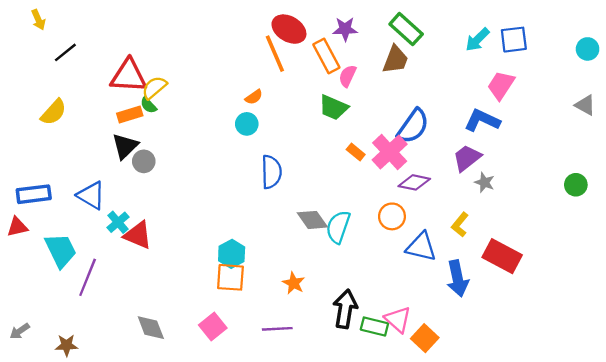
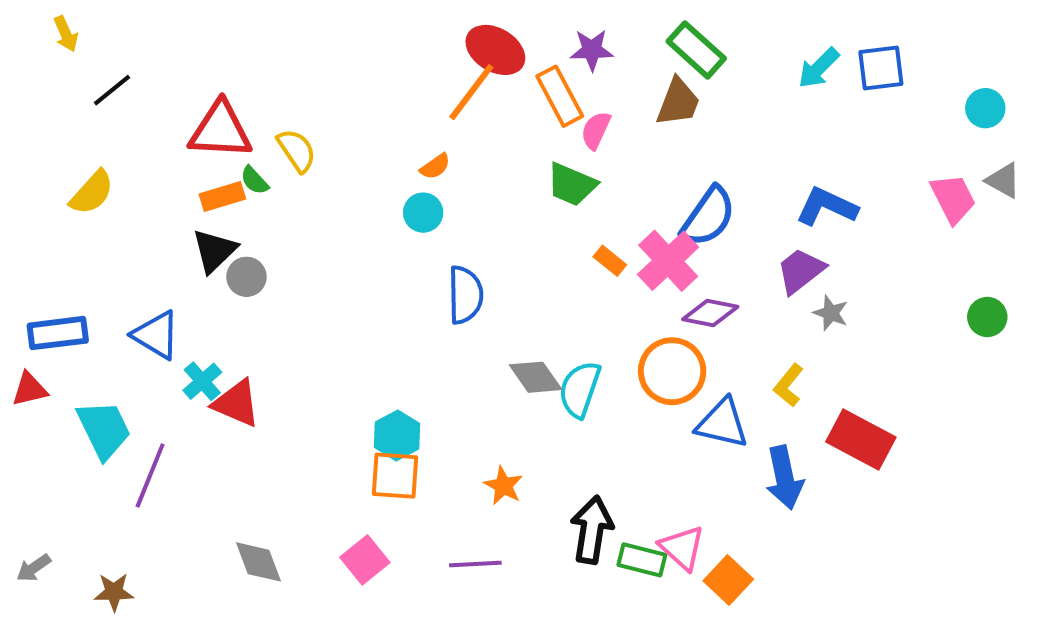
cyan circle: (588, 49) -> (985, 108), moved
orange line: (275, 54) -> (471, 92), turned 60
pink trapezoid: (501, 85) -> (953, 199), moved, turned 120
yellow semicircle: (154, 88) -> (297, 150), moved, turned 96
orange circle: (392, 216) -> (672, 371), size x1.4

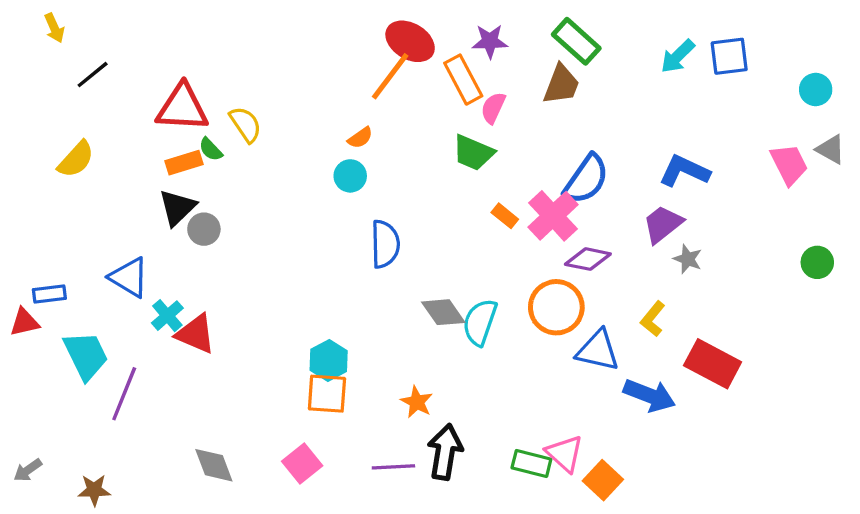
blue rectangle: (58, 333) -> (49, 294), moved, size x0.7
blue arrow: (785, 478) -> (649, 395), turned -57
black arrow: (592, 530) -> (445, 452), moved

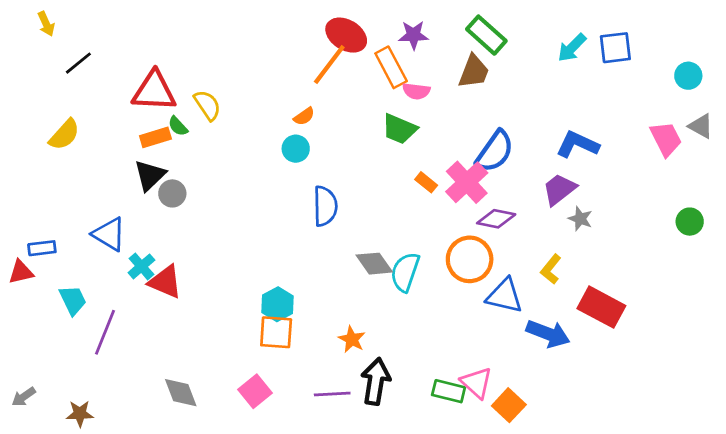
pink semicircle: (493, 108) -> (416, 91), turned -108
cyan trapezoid: (86, 355) -> (73, 300), size x0.7

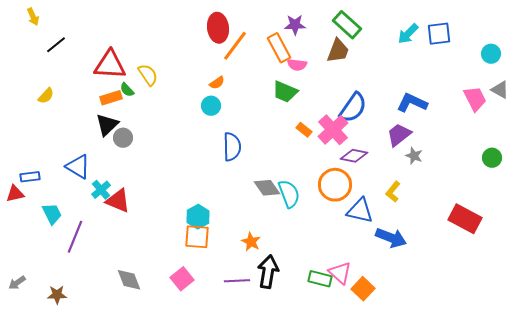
red ellipse: (346, 35) -> (218, 28), moved, turned 52
yellow semicircle: (64, 135) -> (46, 96), size x0.7
cyan semicircle: (405, 272) -> (289, 194), turned 140
red rectangle: (601, 307) -> (465, 219), moved

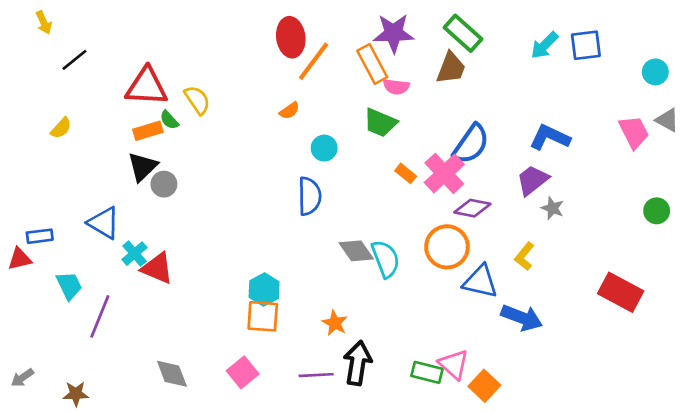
purple star: (295, 25) -> (394, 33), size x1.4
cyan circle: (211, 106) -> (324, 148), moved

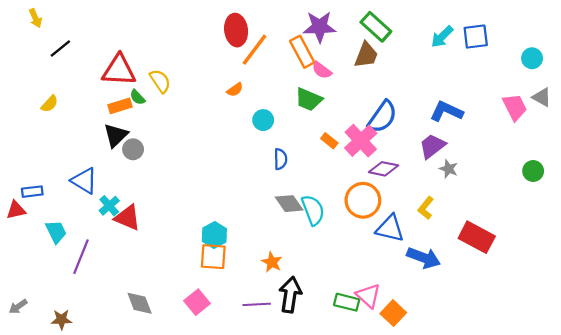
pink semicircle: (396, 87) -> (322, 70), turned 30
blue semicircle: (309, 196) -> (280, 159), moved, size x0.7
red rectangle: (621, 292) -> (477, 237), moved

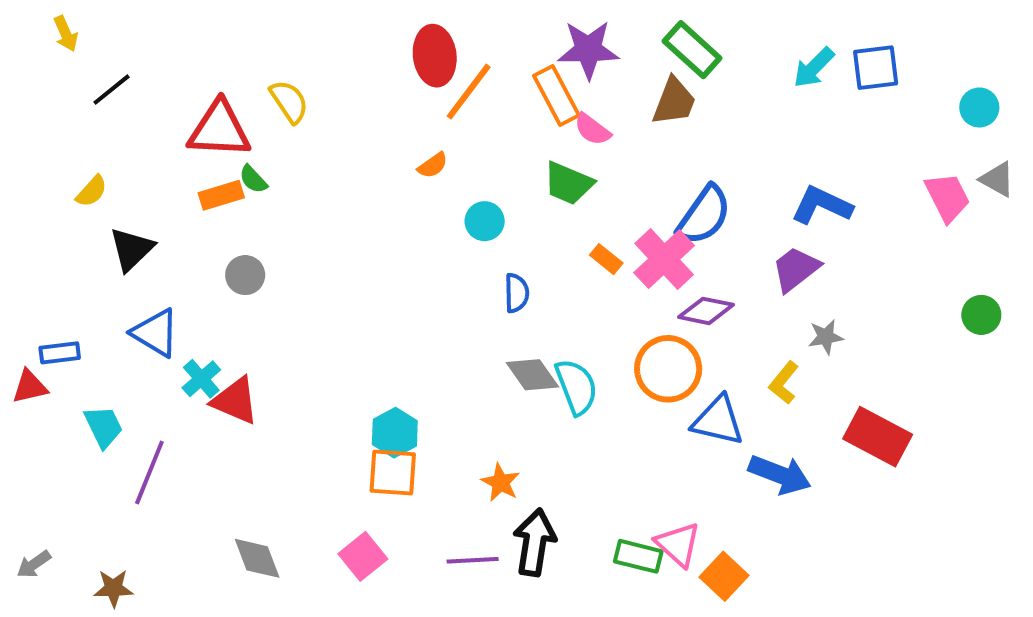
yellow semicircle: (160, 81) -> (289, 101), moved
black triangle: (116, 135) -> (131, 249), moved
gray star: (449, 169) -> (826, 337), moved, turned -30

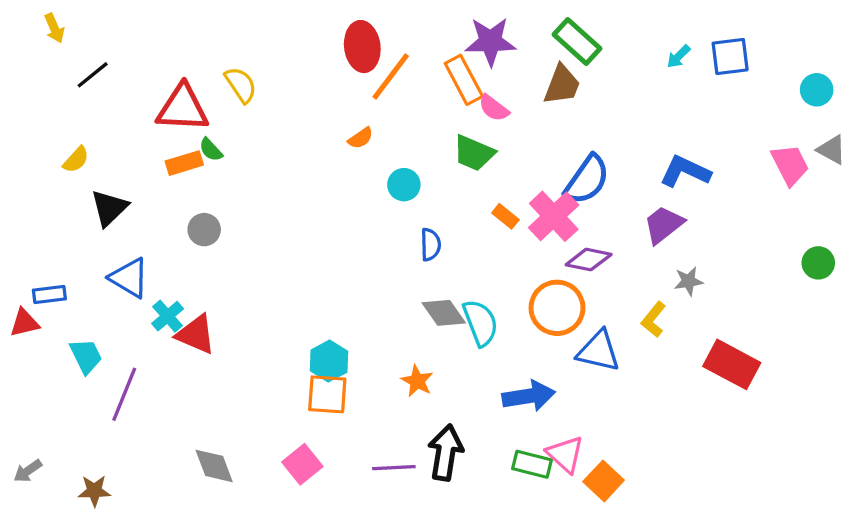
cyan arrow: (814, 68) -> (678, 57), size x0.7
blue arrow: (780, 475) -> (529, 396), moved, turned -30
orange star: (501, 483) -> (417, 381), moved

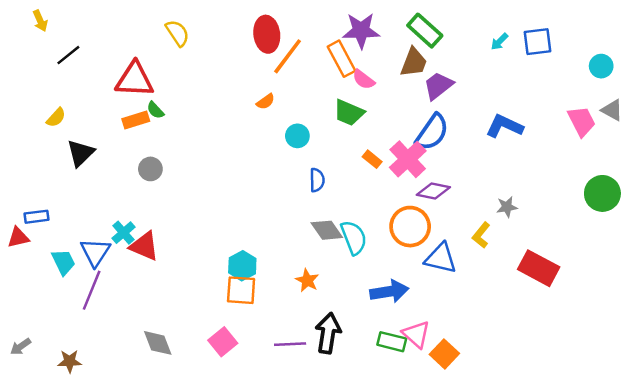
yellow semicircle: (241, 85) -> (177, 33), moved
purple trapezoid: (664, 225) -> (438, 86), moved
green circle: (818, 263) -> (602, 193), size x1.5
blue triangle: (129, 278) -> (95, 252), moved, turned 32

